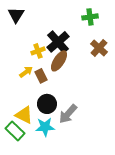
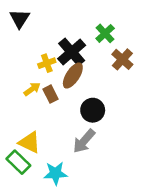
green cross: (90, 17) -> (105, 33), moved, turned -35
black circle: (47, 104) -> (93, 110), moved
cyan star: (45, 127) -> (56, 173), moved

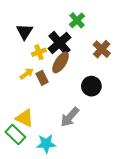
black triangle: (20, 19) -> (25, 32), moved
green cross: (105, 33) -> (77, 20), moved
black circle: (93, 110) -> (91, 86), moved

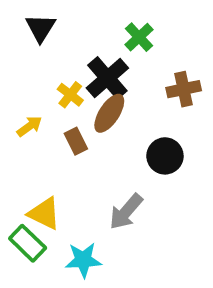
black triangle: (25, 32) -> (41, 28), moved
brown cross: (102, 49) -> (184, 89), turned 36
yellow cross: (39, 52) -> (70, 95), turned -32
yellow arrow: (27, 74) -> (29, 126), moved

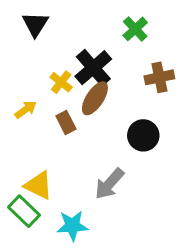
green cross: (139, 37) -> (135, 29), moved

